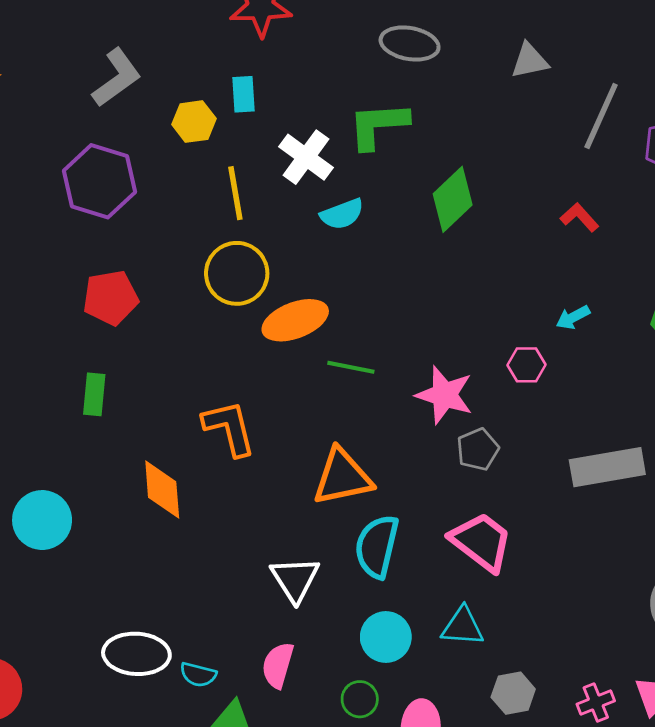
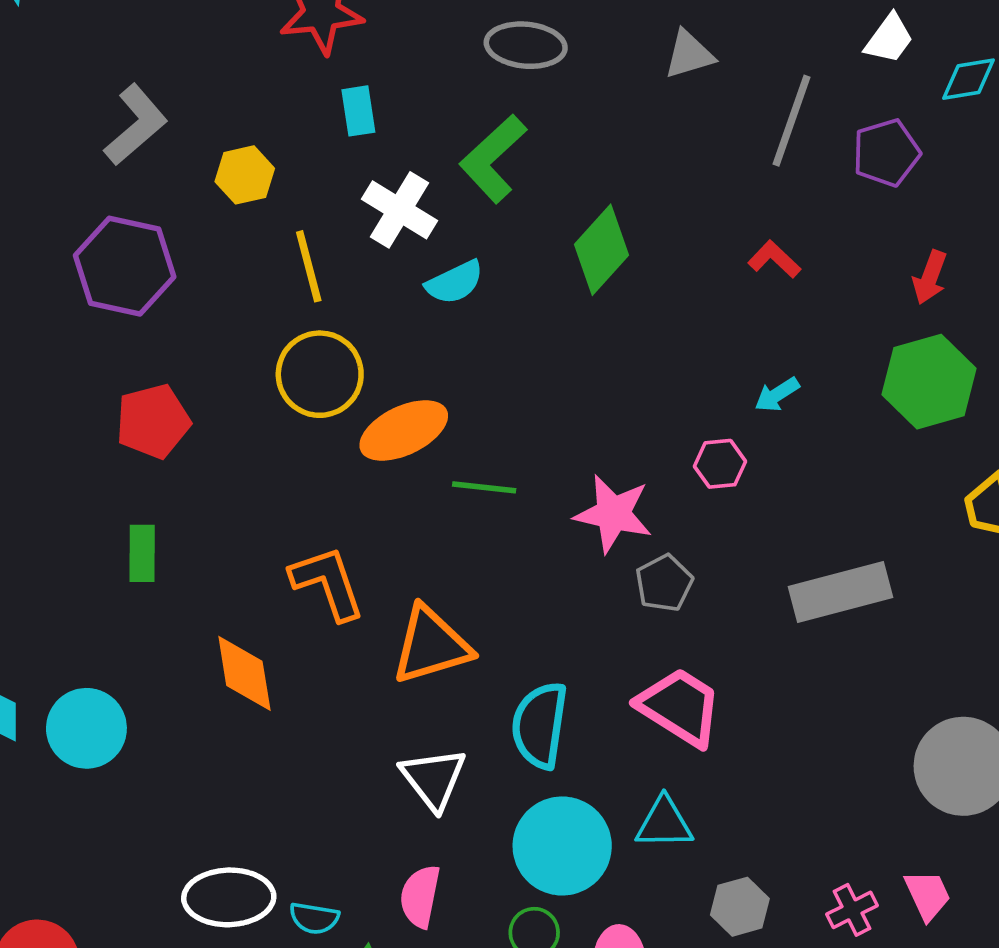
cyan rectangle: (243, 94) -> (358, 111), moved
green L-shape: (378, 125) -> (493, 159), turned -34
orange triangle: (342, 477) -> (431, 645), moved
cyan circle: (386, 637) -> (562, 846), size x1.4

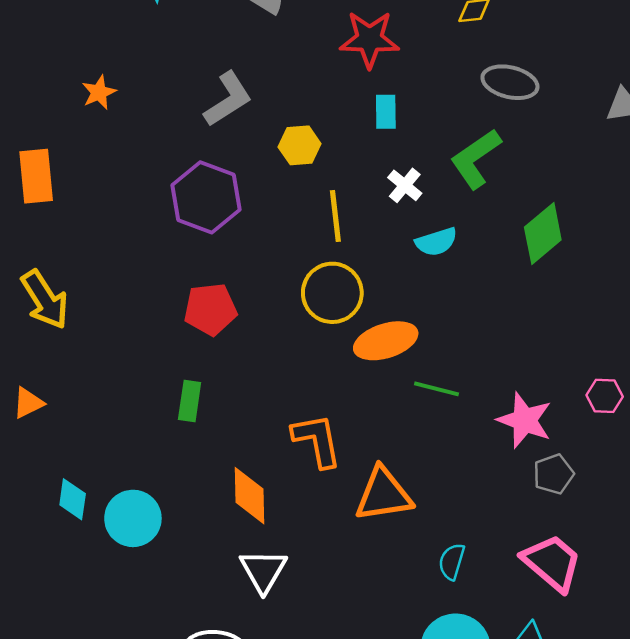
white cross: (399, 210) -> (405, 185), size x0.7
cyan semicircle: (540, 725) -> (452, 562), size x0.6
white triangle: (434, 779) -> (263, 571), moved

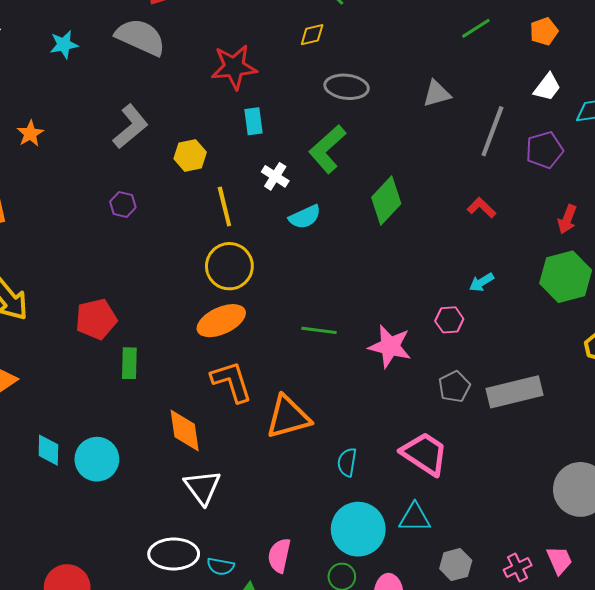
purple hexagon: (206, 197) -> (123, 205), size x0.5
red pentagon: (210, 309) -> (96, 319), moved
orange ellipse: (386, 341) -> (221, 321), moved
gray pentagon: (553, 474) -> (454, 387), moved

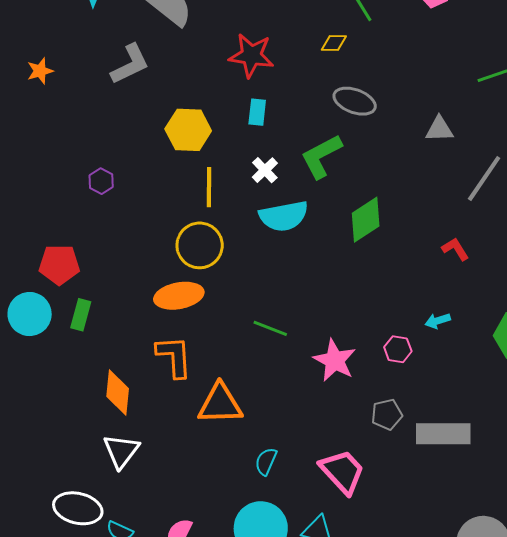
gray L-shape: (131, 127) -> (130, 64), moved
yellow hexagon: (190, 155) -> (188, 130), size x1.4
purple hexagon: (123, 205) -> (101, 181), moved
cyan semicircle: (305, 217) -> (284, 216), size x1.5
cyan circle: (97, 459) -> (30, 314), moved

